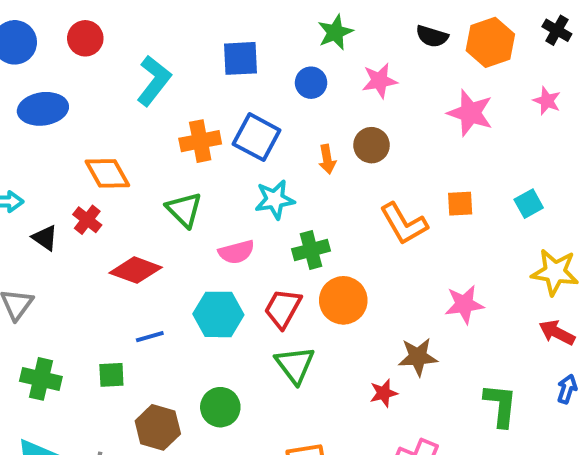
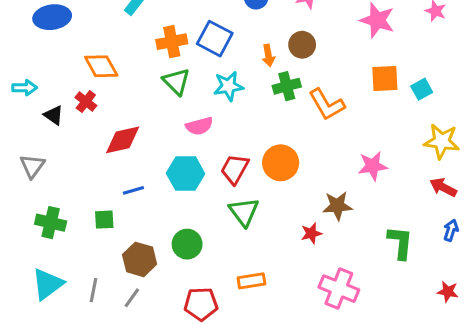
orange square: (460, 204) -> (385, 78), moved, size x1.4
green triangle: (184, 210) -> (176, 82), moved
green cross: (311, 250) -> (287, 86), moved
red diamond: (136, 270) -> (123, 140), turned -33

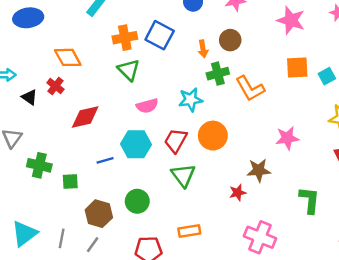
cyan star: (228, 86) -> (191, 100), moved
blue line: (133, 190) -> (105, 160), moved
green cross: (51, 223) -> (39, 165), moved

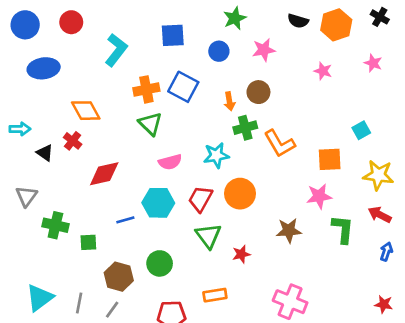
pink star: (291, 20) -> (323, 71), size x0.6
orange square: (297, 67) -> (330, 159), moved
red star: (238, 193) -> (241, 254), moved
green L-shape: (310, 200) -> (343, 229), moved

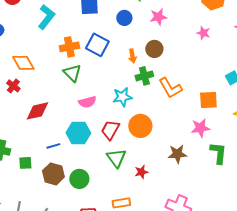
brown hexagon: (119, 277) -> (53, 174), moved

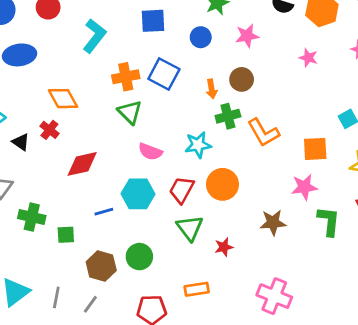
pink semicircle: (87, 102) -> (150, 152), turned 36
brown hexagon: (53, 174) -> (101, 266), moved

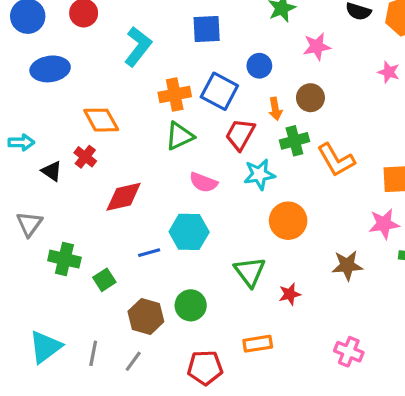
blue circle: (201, 37) -> (259, 66), moved
green triangle: (130, 112) -> (179, 136), turned 50
red trapezoid: (182, 190) -> (240, 134), moved
green square: (66, 235) -> (104, 280), turned -30
pink cross: (274, 296) -> (349, 352), size x0.7

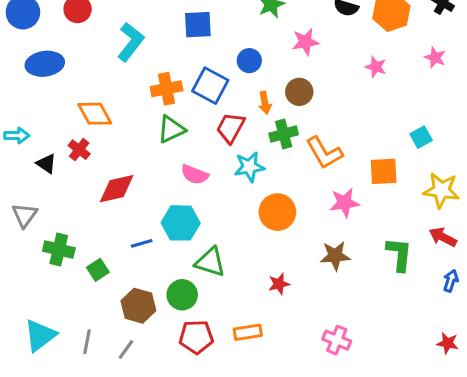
pink star: (384, 224) -> (345, 203), moved
green triangle: (250, 272) -> (210, 262), moved, turned -36
red pentagon: (205, 368) -> (196, 337), moved

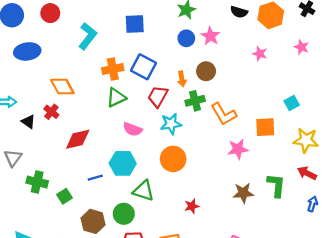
pink star: (306, 42) -> (210, 36), turned -30
blue circle: (249, 61) -> (186, 38), moved
orange circle: (277, 212) -> (173, 159), moved
brown star: (335, 256) -> (243, 193), moved

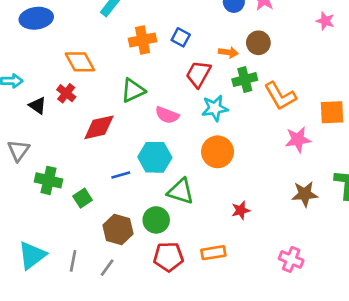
blue square: (144, 67) -> (181, 37), size x0.6
orange arrow: (182, 79) -> (228, 52), turned -72
green triangle: (116, 98) -> (133, 90), moved

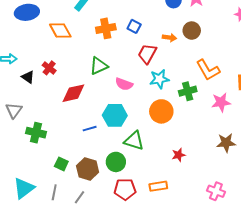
orange diamond: (80, 62) -> (60, 31), moved
green cross: (245, 80) -> (188, 91), moved
green square: (83, 198) -> (61, 164), moved, turned -32

